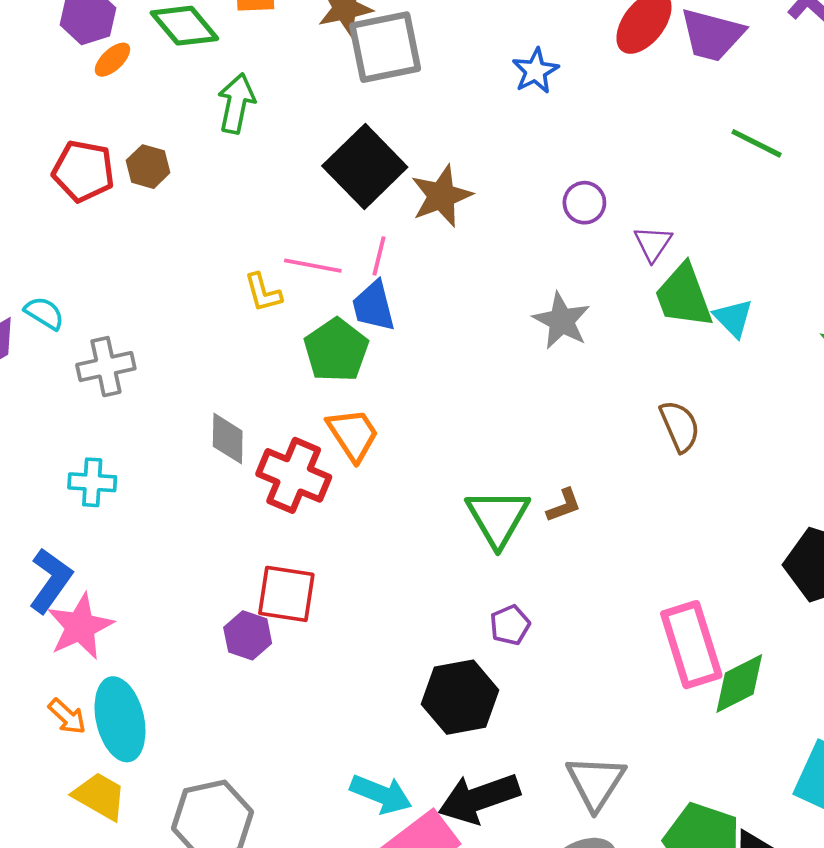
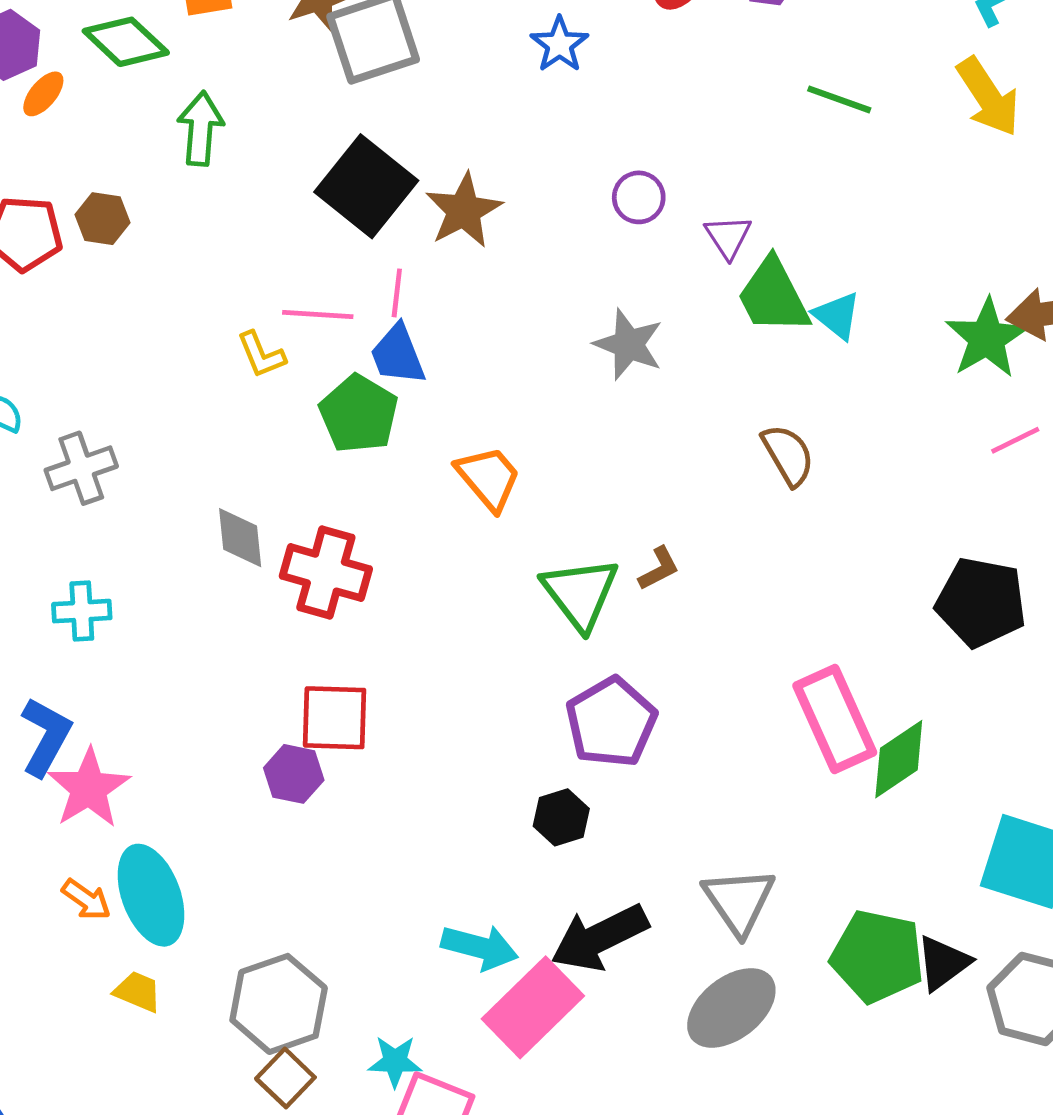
orange trapezoid: (353, 435) -> (489, 478), moved
purple pentagon: (510, 625) -> (611, 722), size x1.8
black hexagon: (460, 697) -> (561, 817), size x0.6
yellow trapezoid: (100, 796) -> (138, 992), size x0.7

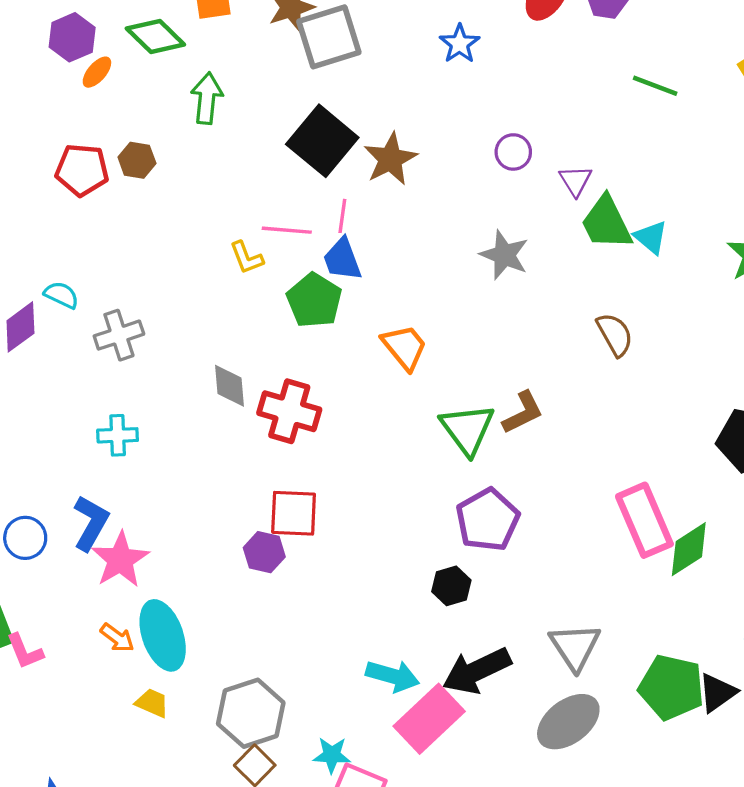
brown L-shape: (659, 569) -> (523, 413), size x1.4

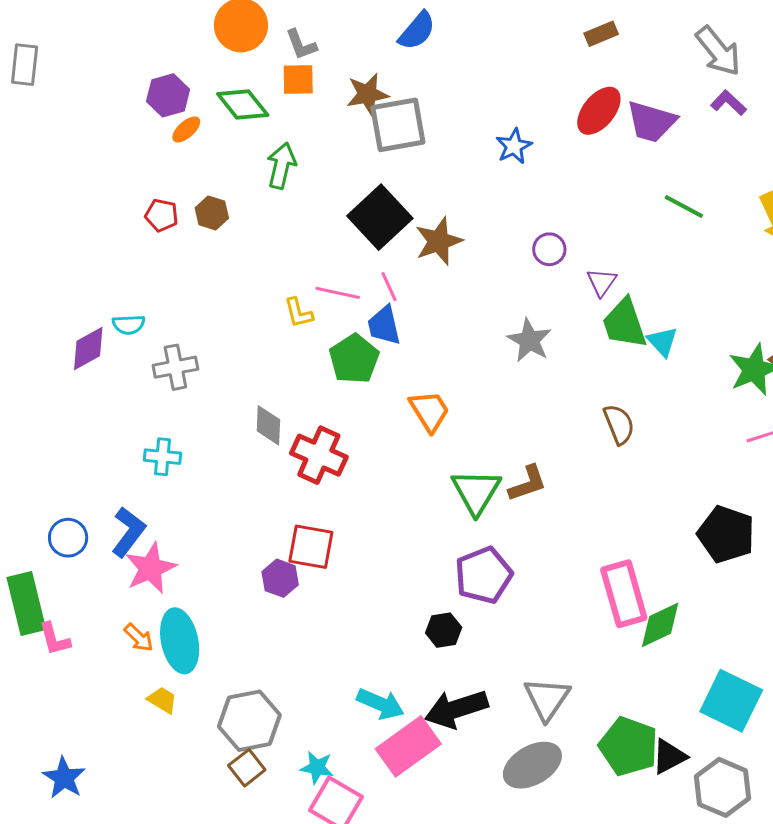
red pentagon: (82, 170) -> (162, 215), size x0.7
pink line: (342, 216) -> (389, 287), turned -40
cyan semicircle: (61, 295) -> (129, 325), turned 144

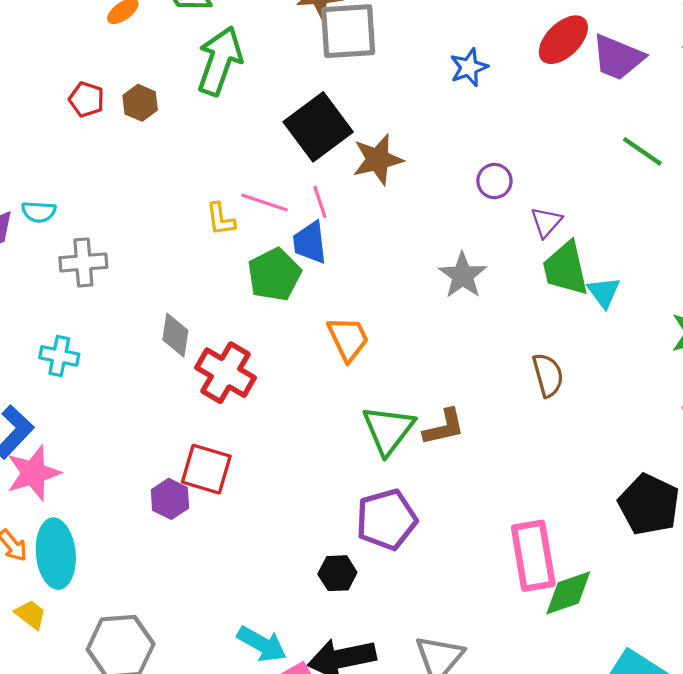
green arrow: (281, 166) -> (220, 61), size x1.4

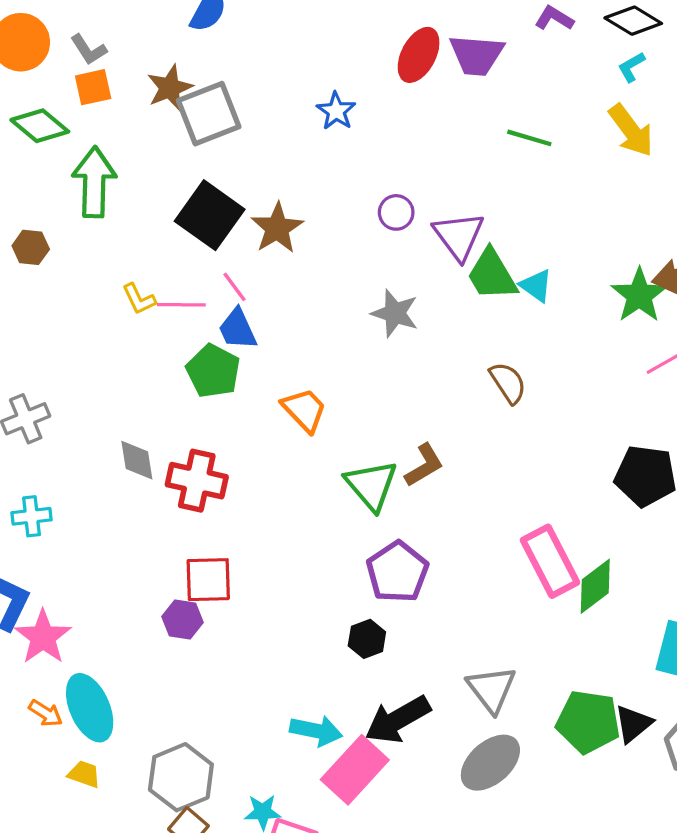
yellow L-shape: (221, 219) -> (139, 299), moved
purple triangle: (546, 222) -> (459, 236), size x1.6

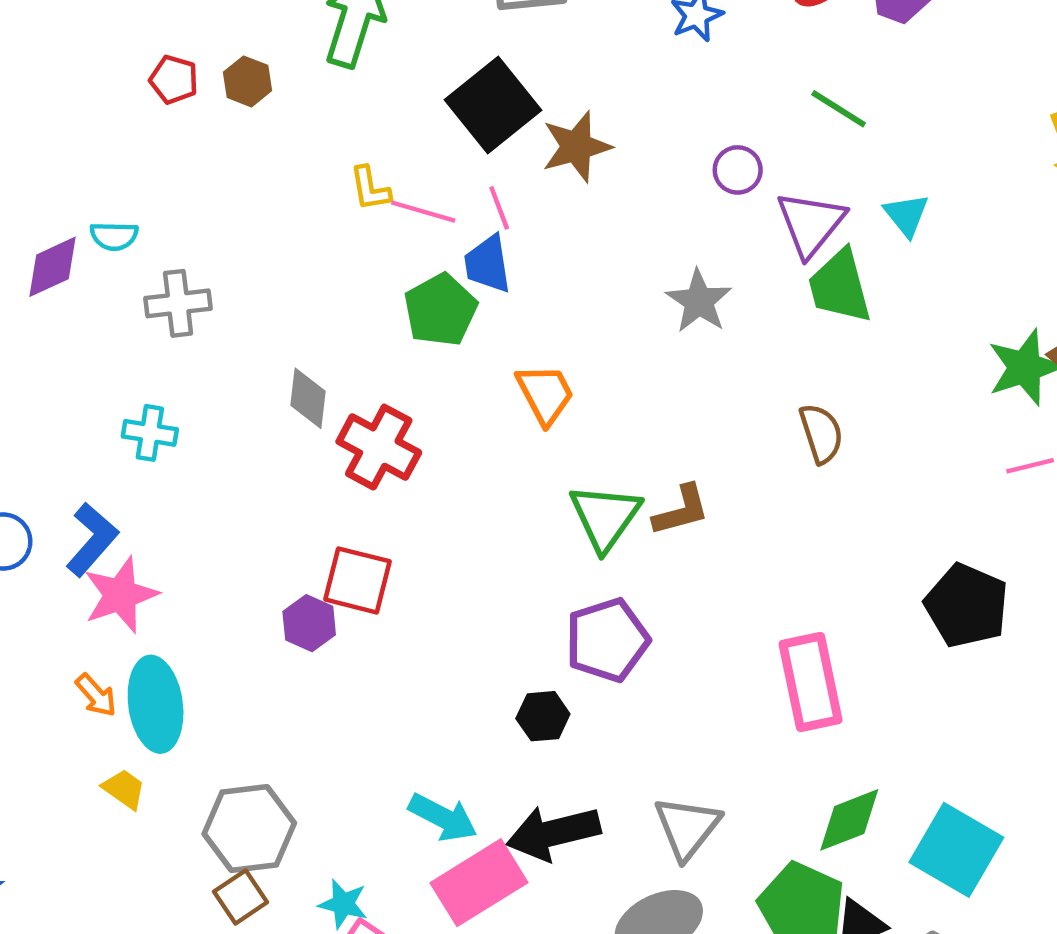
green line: (529, 138) -> (839, 109), moved
cyan triangle: (536, 286) -> (906, 215), moved
green diamond: (595, 586) -> (849, 820), moved

